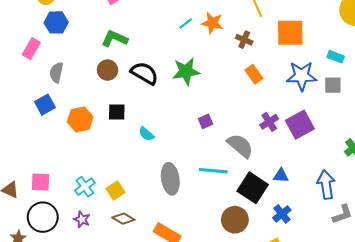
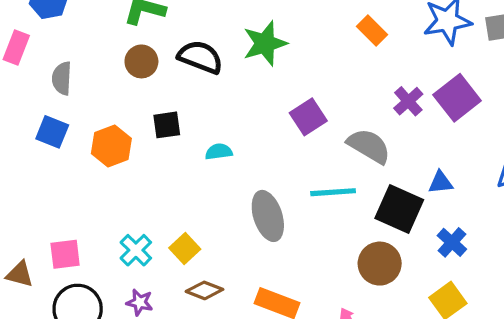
blue square: (45, 105) -> (52, 132), turned -30
purple square: (205, 121) -> (308, 117), size x1.5
cyan semicircle: (146, 134) -> (219, 152), turned 140

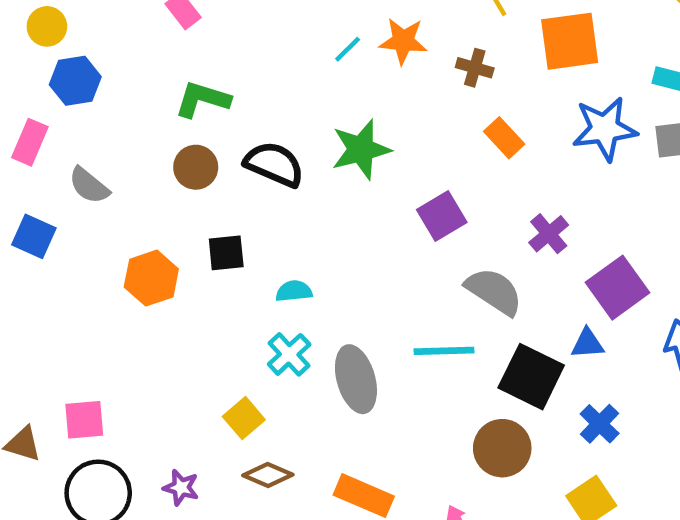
gray semicircle: (62, 78) -> (89, 186), turned -56
purple square: (457, 98) -> (617, 288), moved
purple square: (308, 117) -> (442, 216), moved
blue square: (52, 132) -> (34, 236), moved
cyan cross: (136, 250) -> (289, 354), moved

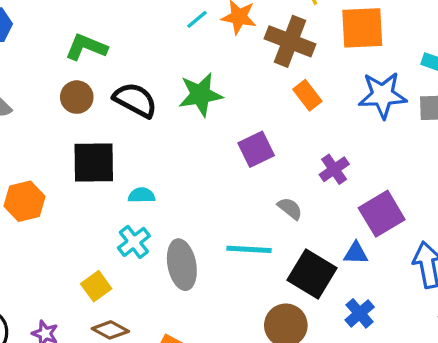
brown cross: (475, 68) -> (290, 41), size x1.8
black square: (226, 253) -> (94, 163), size x1.6
orange hexagon: (151, 278) -> (24, 201), moved
gray semicircle: (494, 291) -> (290, 208), size x0.6

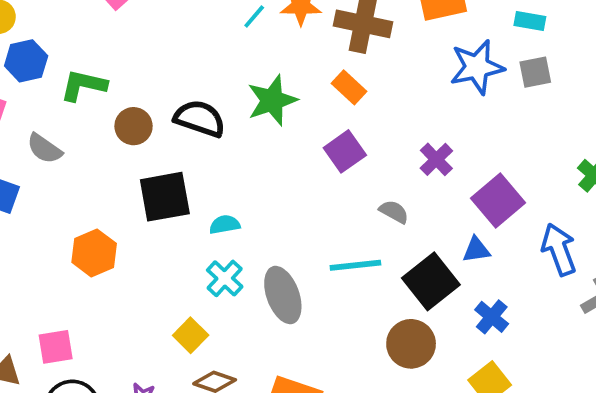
green L-shape: (86, 47) -> (83, 85), moved
orange rectangle: (307, 95) -> (349, 87), moved
black square: (312, 274) -> (431, 281), turned 30

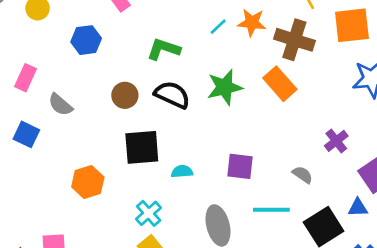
blue hexagon: (26, 61) -> (86, 40), moved
green L-shape: (83, 85) -> (164, 49), moved
orange rectangle: (349, 87) -> (280, 84), size x1.4
purple square: (345, 151) -> (240, 166), moved, turned 36
cyan cross: (225, 278) -> (149, 213), moved

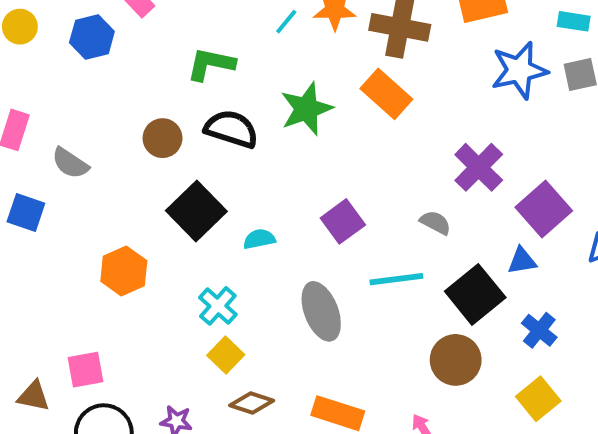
blue hexagon: (86, 40) -> (92, 37), moved
purple cross: (336, 141) -> (479, 167), size x1.4
black square: (142, 147) -> (196, 211), turned -33
purple square: (240, 166) -> (343, 221), turned -36

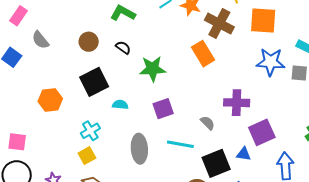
green star: (306, 109) -> (152, 69), moved
black semicircle: (231, 129) -> (123, 48), size x0.6
purple cross: (479, 167) -> (237, 103), turned 30

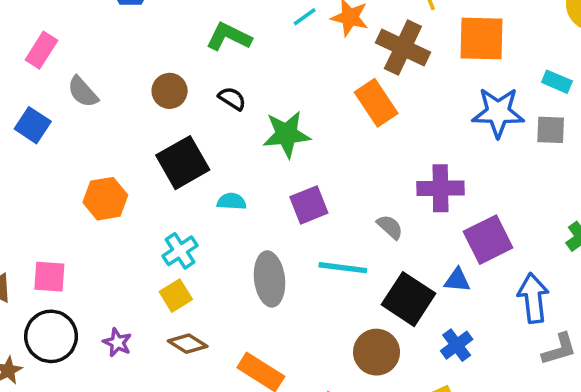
black square: (216, 163) -> (409, 299), turned -32

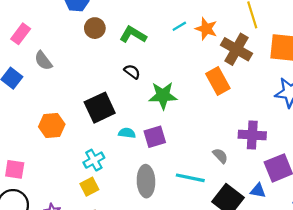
brown circle: (170, 91) -> (95, 28), moved
purple square: (309, 205) -> (155, 137), moved

